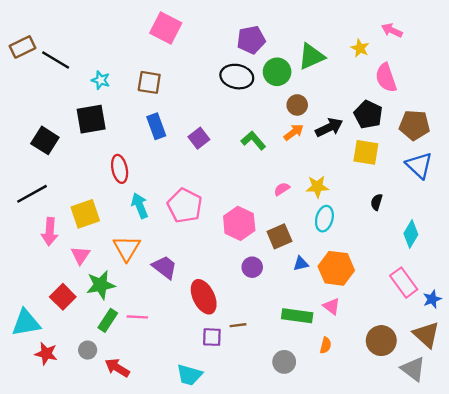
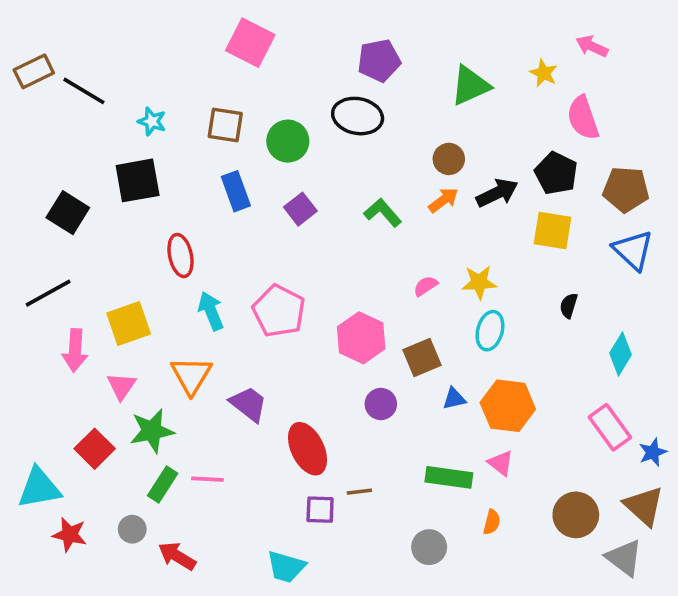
green circle: (277, 72) -> (288, 141), moved

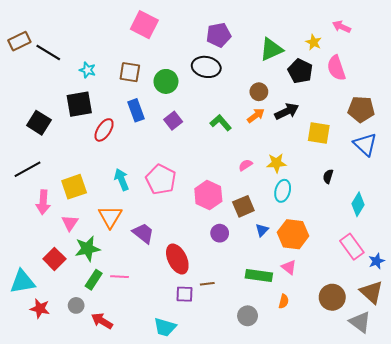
black pentagon: (556, 173) -> (300, 71), moved
red ellipse: (181, 256) -> (104, 130), moved, turned 45
blue triangle: (454, 399) -> (262, 230), turned -32

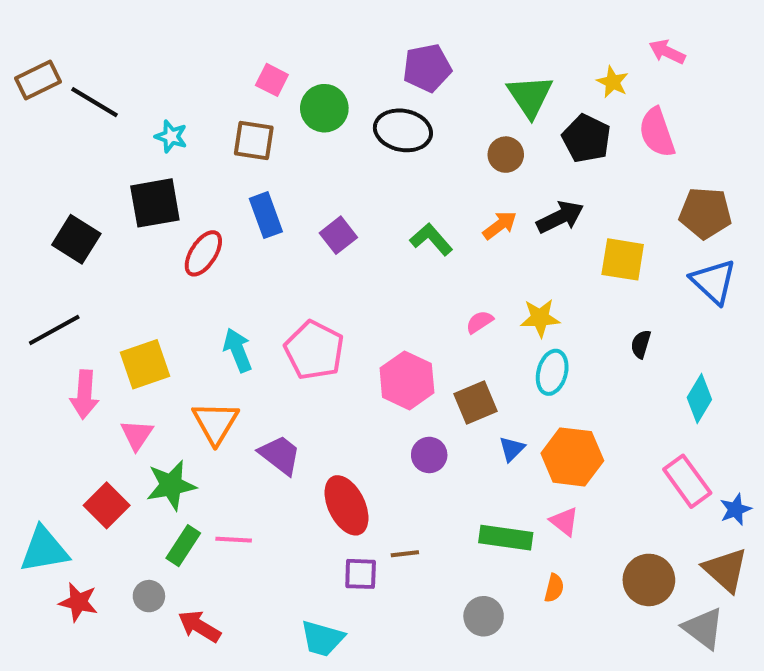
pink square: (144, 25) -> (272, 80), moved, size x0.6
green triangle: (271, 49) -> (530, 96), turned -40
green circle: (166, 81) -> (324, 108), moved
brown circle: (259, 92) -> (506, 155), moved

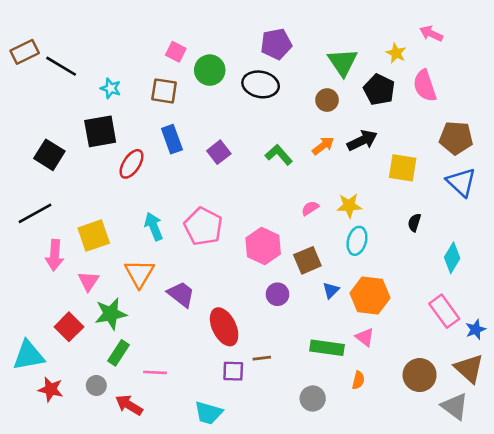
pink line: (234, 540) -> (155, 372), moved

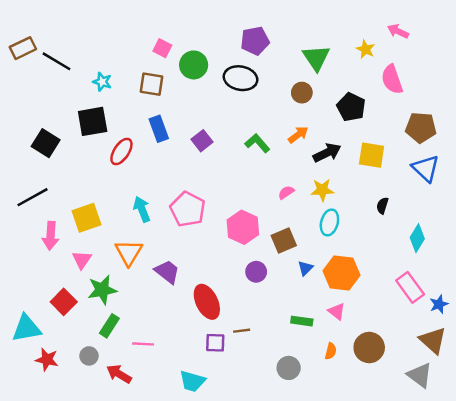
black pentagon: (379, 90) -> (351, 107), moved
black arrow: (362, 140) -> (327, 153), moved
green rectangle: (327, 348) -> (302, 321), size x0.7
brown circle: (420, 375) -> (369, 348), moved

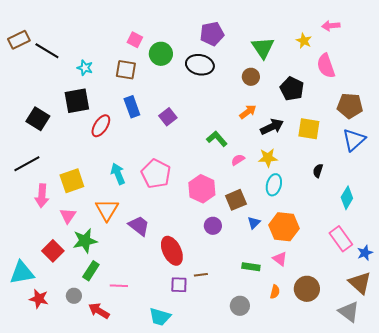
pink arrow: (398, 31) -> (331, 26), turned -30
green L-shape: (257, 143) -> (217, 139), moved
blue triangle: (426, 168) -> (354, 140), turned 35

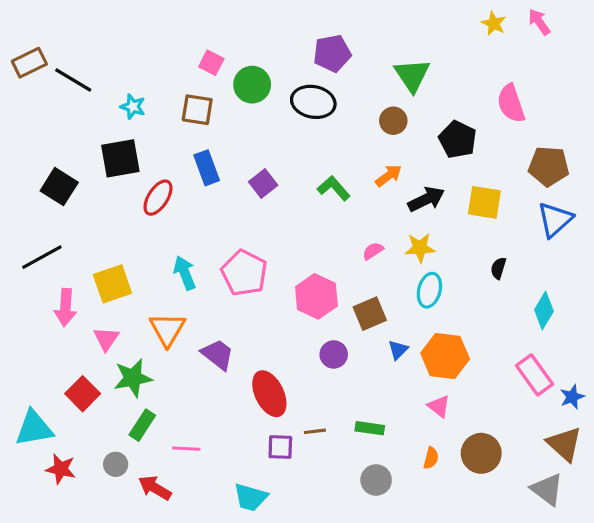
pink arrow: (331, 26) -> (539, 22), moved, turned 60
yellow star: (304, 41) -> (494, 23), moved
green L-shape: (217, 139) -> (334, 188), moved
green rectangle: (251, 267) -> (370, 428), moved

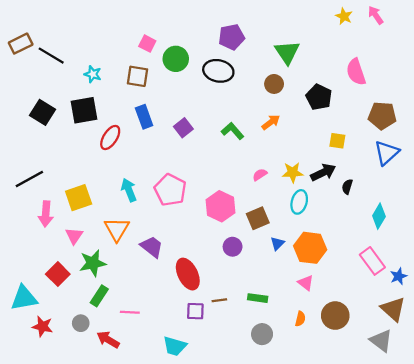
black square: (59, 187) -> (42, 112), moved
black arrow: (426, 199) -> (323, 172), moved
yellow square: (484, 202) -> (337, 141), size x0.7

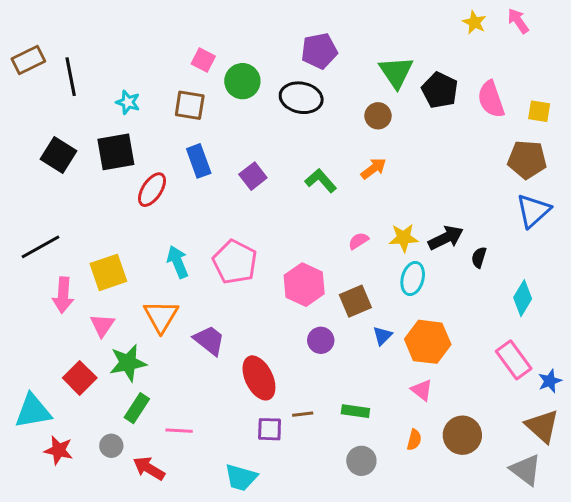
black line: (51, 56) -> (71, 77), turned 48
black pentagon: (319, 97) -> (440, 90), moved
yellow square: (337, 141) -> (539, 111), moved

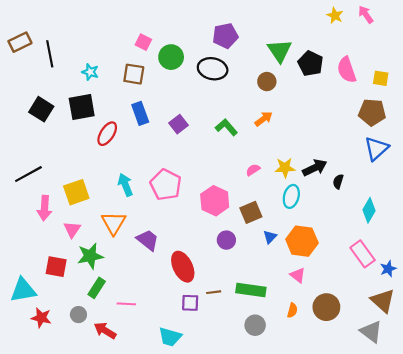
red square: (80, 378) -> (56, 267), turned -35
green rectangle: (355, 411) -> (251, 290), size x1.5

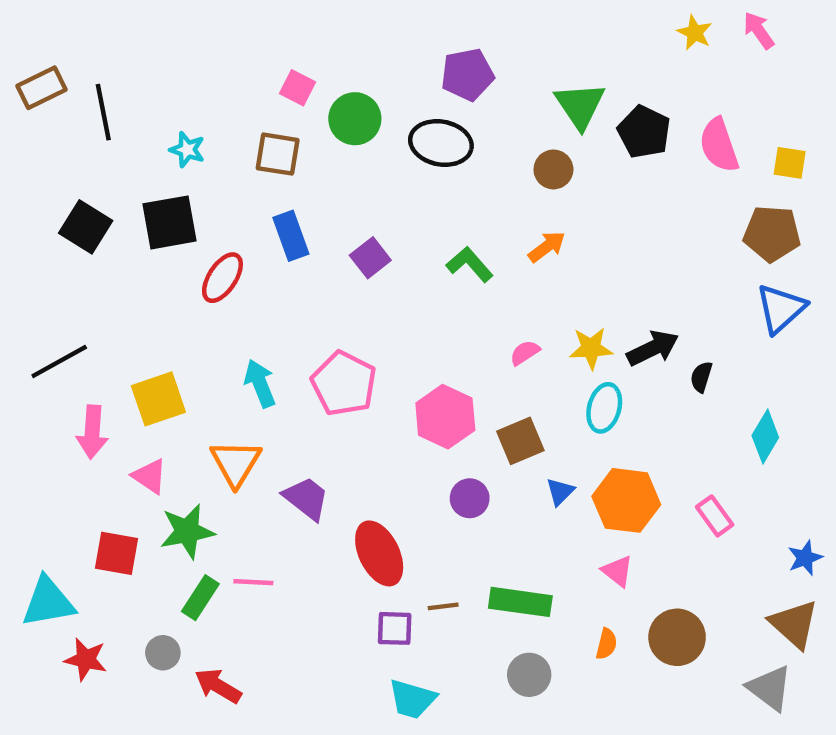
pink triangle: (72, 229) -> (150, 476), turned -30
pink rectangle: (363, 254) -> (715, 516), moved, size x0.7
pink line: (126, 304) -> (253, 582), moved
cyan trapezoid: (170, 337) -> (412, 699), moved

